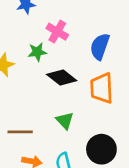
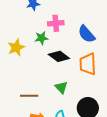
pink cross: (57, 32) -> (56, 23), turned -35
blue semicircle: (100, 47) -> (86, 34), turned -60

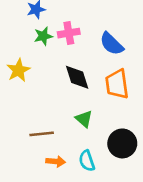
green star: (41, 38) -> (43, 36), moved
black diamond: (59, 56) -> (77, 77), turned 40

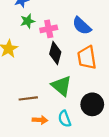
pink cross: (69, 33) -> (49, 29), moved
black diamond: (77, 77) -> (55, 53), turned 35
green triangle: (84, 119) -> (62, 86), size x1.5

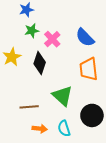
pink cross: (49, 29) -> (52, 39), turned -35
black diamond: (55, 53) -> (40, 63), moved

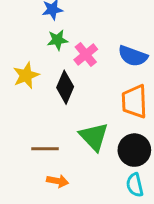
blue semicircle: (85, 38) -> (133, 56), turned -30
black circle: (92, 115) -> (134, 150), moved
cyan semicircle: (64, 128) -> (135, 185), moved

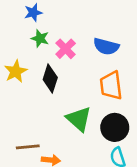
green star: (57, 40) -> (40, 38), turned 30
brown line: (45, 149) -> (28, 147), moved

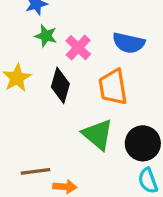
orange trapezoid: (111, 86) -> (113, 87), moved

